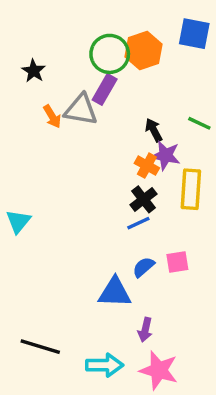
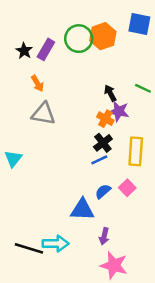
purple rectangle: (105, 89) -> (46, 49), moved
gray triangle: (81, 110) -> (44, 114), moved
yellow rectangle: (191, 189) -> (136, 151), moved
pink square: (177, 262) -> (127, 188), turned -35
cyan arrow: (105, 365) -> (56, 244), moved

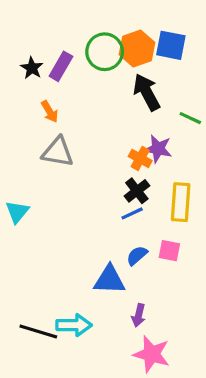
blue square: (139, 24) -> (171, 45), moved
black arrow: (110, 93) -> (147, 92), moved, size x1.6
pink square: (127, 188) -> (169, 251), turned -35

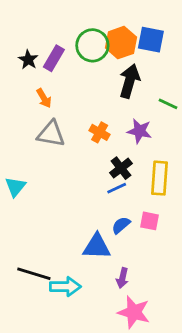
black arrow: (147, 92) -> (130, 81), turned 44
orange cross: (140, 158) -> (100, 132), moved
black line: (38, 332) -> (34, 274), moved

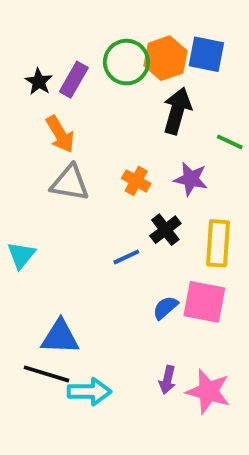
orange arrow: (44, 98) -> (60, 134), size x1.4
blue line: (117, 188) -> (126, 257), moved
pink square: (149, 221) -> (204, 302), size x1.6
blue triangle: (97, 247) -> (60, 337), moved
pink star: (134, 312) -> (208, 392), moved

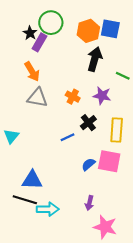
green circle: (126, 62) -> (51, 23), moved
black star: (39, 82) -> (30, 33), moved
pink star: (208, 392) -> (105, 227), moved

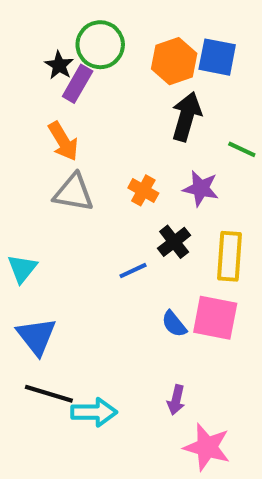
blue semicircle: (88, 164) -> (174, 324), turned -88
blue triangle: (32, 180) -> (37, 336), moved, turned 50

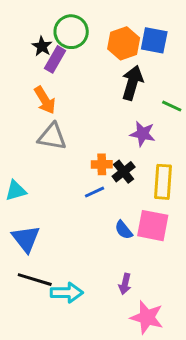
orange cross: (143, 190) -> (102, 164), moved, turned -30
cyan triangle: (22, 269) -> (16, 191), turned 35

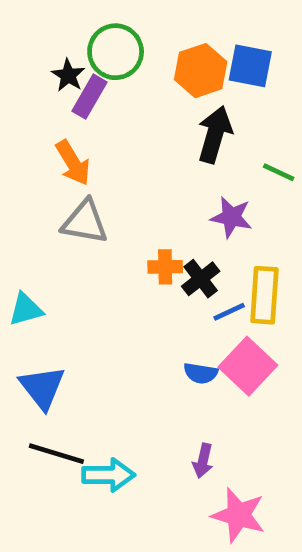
blue line: (94, 192) -> (229, 312), moved
pink square: (153, 226) -> (248, 366), turned 32
blue semicircle: (124, 230) -> (201, 373), turned -42

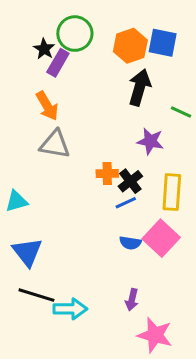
blue line: (229, 312) -> (126, 203), moved

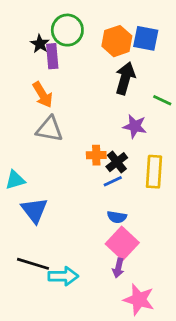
purple rectangle: (58, 63) -> (52, 56), turned -35
pink square: (161, 238) -> (122, 243), moved
blue triangle: (27, 252) -> (34, 210), moved

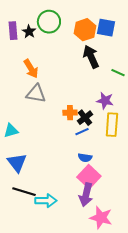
purple rectangle: (52, 56) -> (13, 31), moved
black arrow: (125, 78) -> (91, 57), turned -40
purple star: (135, 126) -> (105, 101), moved
blue triangle: (34, 210) -> (17, 163), moved
purple arrow: (118, 268) -> (86, 195), size x1.6

